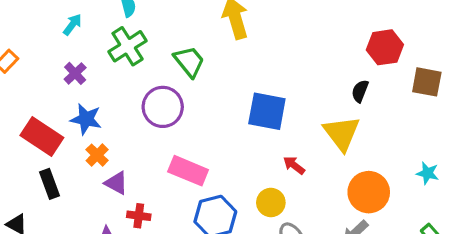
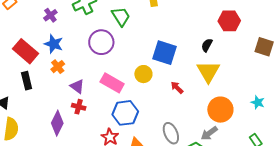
red hexagon: (385, 47) -> (229, 21), moved
black semicircle: (360, 91) -> (207, 45), moved
purple triangle: (116, 183) -> (77, 86), moved
yellow circle: (271, 202) -> (143, 74), moved

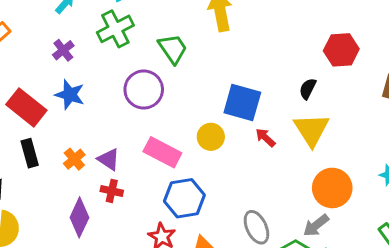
orange cross: (58, 67) -> (74, 159), moved
red arrow: (177, 88) -> (265, 138), moved

